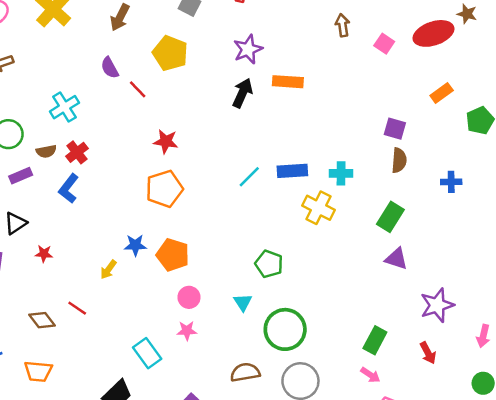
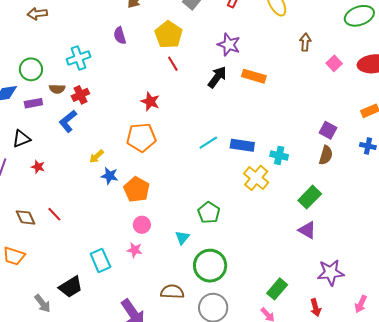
purple star: (248, 49) -> (229, 45), turned 30
red line: (138, 89) -> (173, 64), moved
blue cross: (451, 182) -> (368, 146), moved
yellow arrow: (108, 269) -> (97, 156), moved

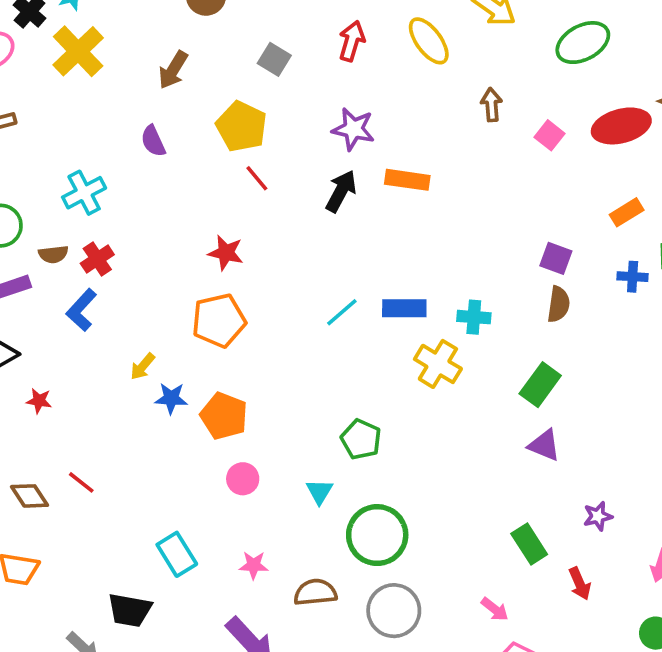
pink star: (135, 250) -> (254, 565), moved
purple star: (331, 273) -> (598, 516), size x0.6
black trapezoid: (71, 287) -> (130, 610), turned 50
green rectangle: (277, 289) -> (529, 544), moved, turned -65

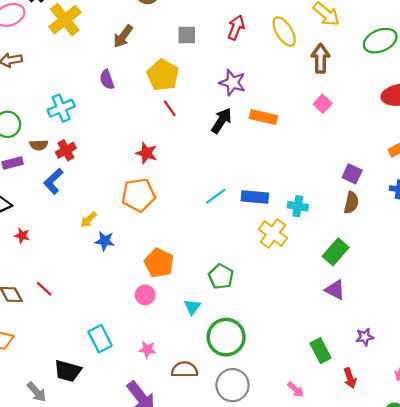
gray square: (274, 59) -> (187, 35), turned -36
brown arrow: (492, 105) -> (321, 58), moved, size x1.4
pink square: (550, 135) -> (323, 104), moved
orange pentagon: (224, 416) -> (159, 263), moved

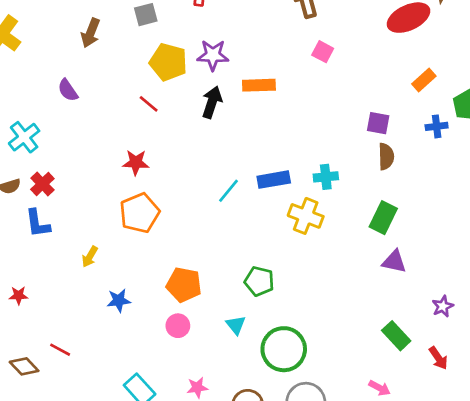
brown arrow: (123, 36) -> (91, 33), moved
yellow pentagon: (163, 75) -> (168, 62), moved
blue L-shape: (53, 181) -> (38, 223), turned -40
blue star: (105, 241) -> (119, 300), moved

